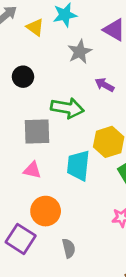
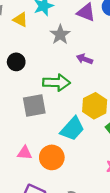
cyan trapezoid: (78, 165) -> (72, 129), turned -136
pink triangle: (32, 170) -> (25, 153), moved
orange circle: (46, 211) -> (52, 157), moved

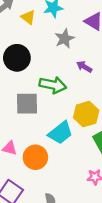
black circle: (16, 62) -> (17, 58), size x1.5

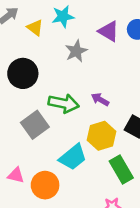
purple arrow: (84, 67) -> (100, 99), moved
gray square: (27, 104) -> (35, 125), turned -35

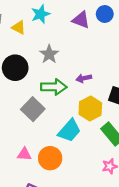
gray star: (76, 51) -> (49, 54), moved
purple arrow: (100, 99) -> (84, 78), turned -32

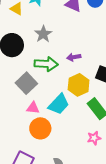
pink triangle: (24, 154) -> (33, 108), moved

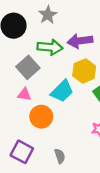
purple arrow: (74, 57) -> (80, 41), size x1.6
pink triangle: (33, 108) -> (24, 94), moved

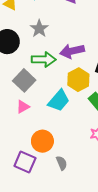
pink triangle: (24, 94) -> (23, 107), turned -32
orange circle: (41, 117) -> (42, 141), moved

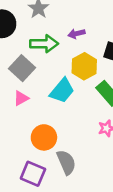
purple arrow: (72, 51) -> (77, 34), size x0.6
purple square: (25, 162) -> (33, 174), moved
gray semicircle: (62, 163) -> (66, 162), size x1.5

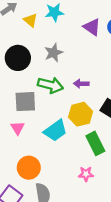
gray square: (22, 68) -> (25, 102), turned 30
pink triangle: (21, 98) -> (18, 128), turned -48

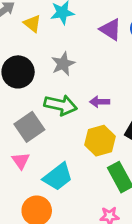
gray square: (25, 102) -> (29, 127), turned -30
cyan trapezoid: (55, 131) -> (58, 177), moved

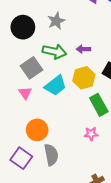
cyan trapezoid: (58, 177) -> (56, 85), moved

